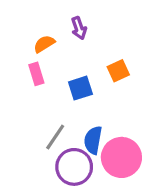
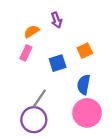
pink rectangle: (36, 74) -> (26, 53), turned 42
blue semicircle: (93, 140) -> (84, 85), moved
purple circle: (74, 167) -> (34, 120), moved

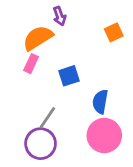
purple arrow: (56, 20) -> (60, 16), moved
orange semicircle: (32, 31) -> (38, 38), size x1.6
orange square: (85, 51) -> (114, 32), moved

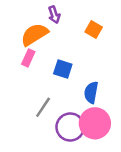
orange square: (114, 32) -> (94, 30), moved, turned -35
blue square: (69, 76) -> (63, 69), turned 36
purple circle: (41, 144) -> (70, 127), moved

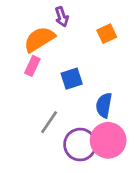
orange square: (94, 30) -> (107, 34), turned 35
blue square: (63, 69) -> (72, 79), turned -36

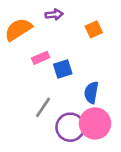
purple arrow: (62, 17) -> (54, 15), turned -77
orange semicircle: (39, 39) -> (18, 29), moved
pink rectangle: (32, 66) -> (41, 58), moved, turned 42

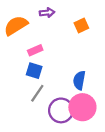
blue square: (63, 69) -> (34, 71), moved, turned 35

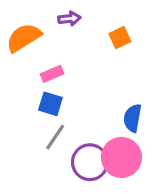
blue semicircle: (79, 80) -> (132, 118), moved

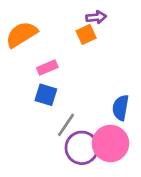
purple arrow: (69, 19) -> (96, 17), moved
orange square: (120, 38) -> (86, 34), moved
gray line: (55, 137) -> (66, 125), moved

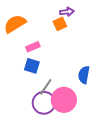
pink circle: (110, 144) -> (64, 100), moved
purple circle: (82, 148) -> (44, 103), moved

